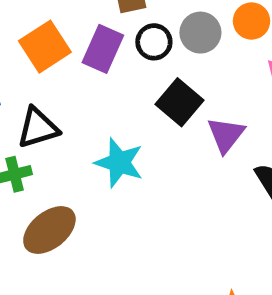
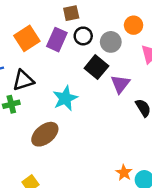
gray circle: (200, 33) -> (111, 42), moved
cyan star: (119, 163) -> (65, 98), turned 30
brown ellipse: (49, 230) -> (45, 134), moved

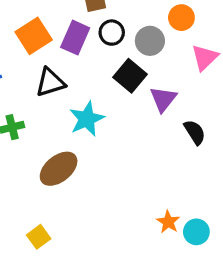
black triangle: (23, 80) -> (50, 82), moved

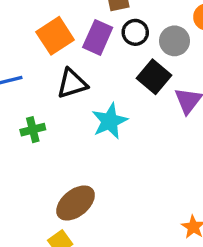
brown ellipse: (59, 169) -> (76, 203), moved

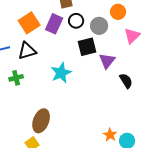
black square: (154, 77) -> (87, 47), turned 36
black triangle: (72, 84) -> (27, 51), moved
brown ellipse: (76, 203) -> (41, 121), turned -30

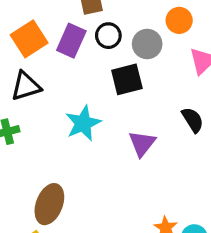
purple triangle: (107, 61) -> (142, 143), moved
black semicircle: (126, 81) -> (193, 120), moved

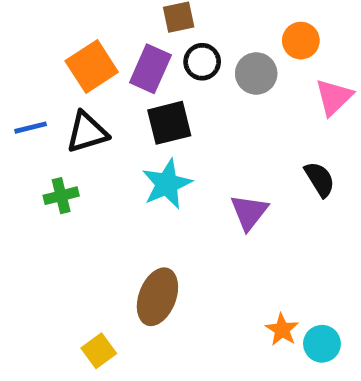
black square: (127, 79) -> (169, 123), moved
brown ellipse: (49, 204) -> (157, 297), moved

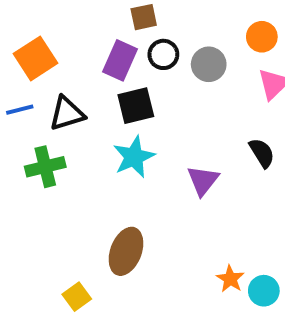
orange circle: (301, 41) -> (262, 37), moved
orange square: (92, 66) -> (35, 58), moved
green cross: (61, 196) -> (45, 167), size x1.4

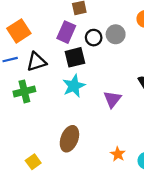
black circle: (163, 54) -> (94, 38), moved
orange star: (230, 279) -> (118, 154), moved
yellow square: (77, 297) -> (33, 162), moved

